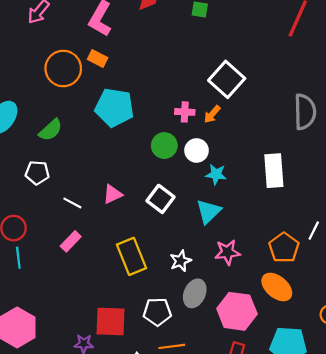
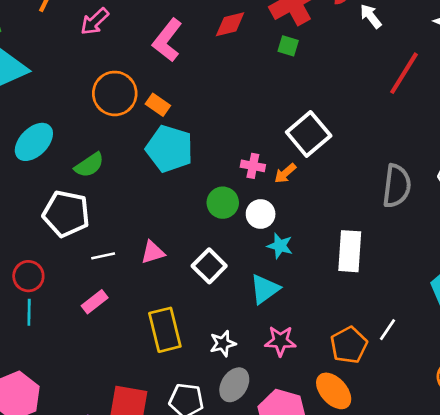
orange rectangle: (98, 58) -> (158, 105), moved
white pentagon: (37, 173) -> (66, 214), size x1.6
white line: (72, 203) -> (103, 256), turned -48

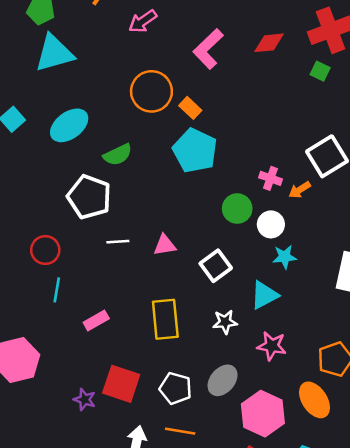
cyan star: (280, 246) -> (285, 257), turned -30
pink rectangle: (95, 302) -> (96, 320), moved
cyan line: (29, 312) -> (57, 290), moved
white star: (223, 343) -> (225, 322), moved

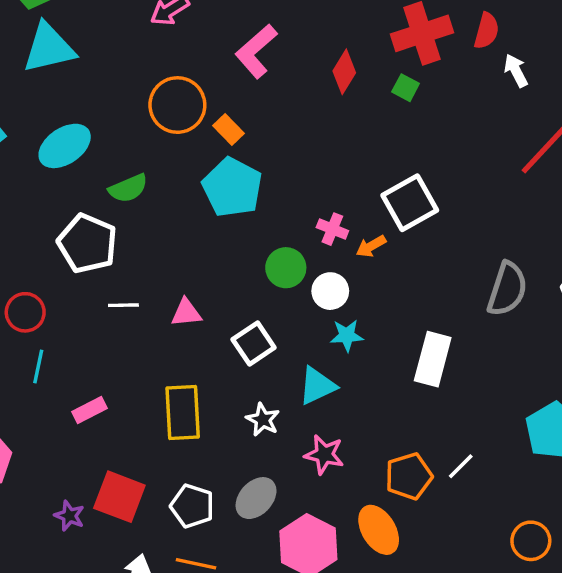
red diamond: (269, 43) -> (344, 72), moved, turned -56
white star: (225, 322) -> (263, 420), turned 30

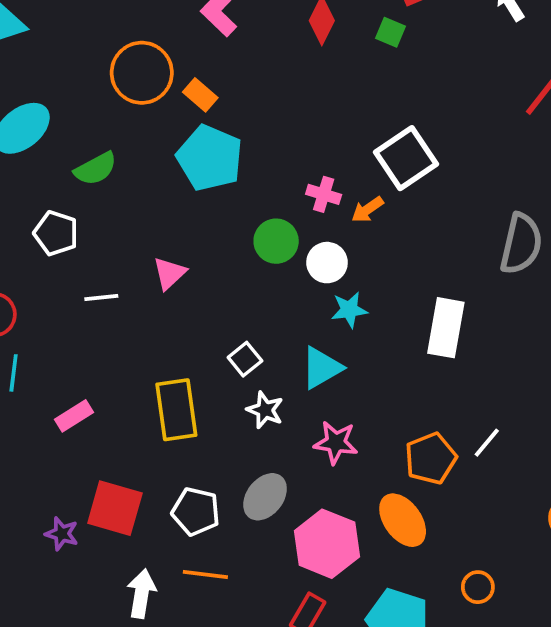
white pentagon: (87, 243) -> (56, 233), size x0.7
pink triangle: (186, 313) -> (169, 273), moved, turned -32
white square: (254, 343) -> (245, 359), moved, size x0.7

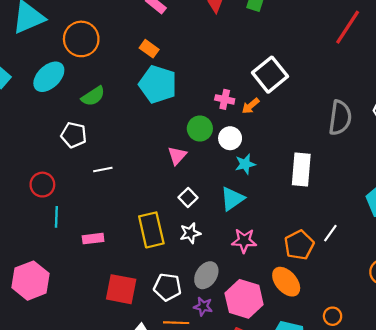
orange circle: (142, 73) -> (81, 39), moved
pink triangle: (169, 273) -> (177, 155), moved
white star: (265, 410) -> (190, 233), moved, turned -30
pink rectangle: (74, 416) -> (93, 239), turned 30
purple star: (62, 534) -> (203, 306), moved

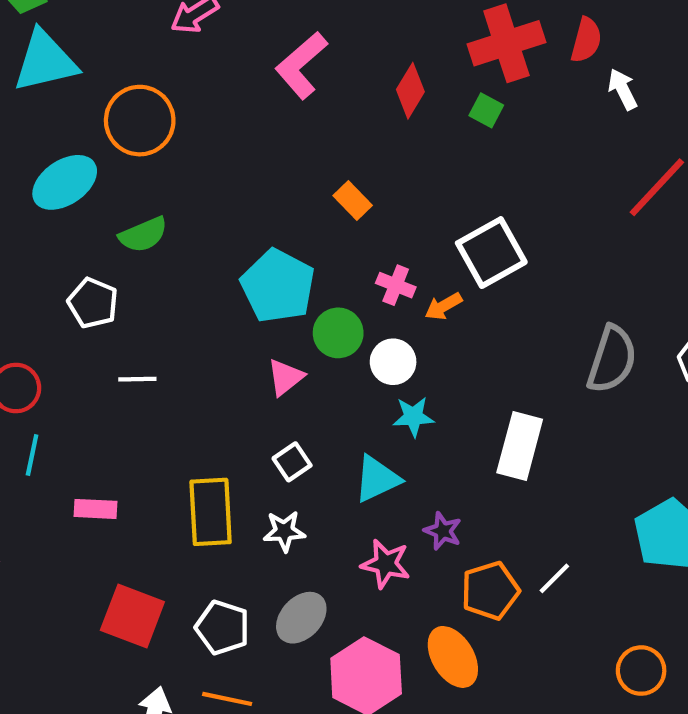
orange rectangle: (149, 49) -> (353, 201), moved
cyan pentagon: (158, 84) -> (278, 286), moved
purple star: (203, 306) -> (443, 531), moved

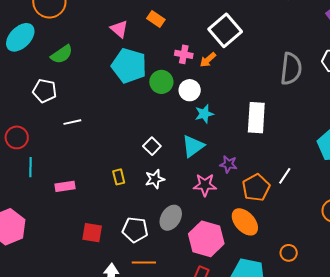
pink triangle: (285, 377) -> (119, 29), moved, turned -30
yellow rectangle: (211, 512) -> (119, 177), size x0.5
red square: (132, 616) -> (92, 233), size x0.7

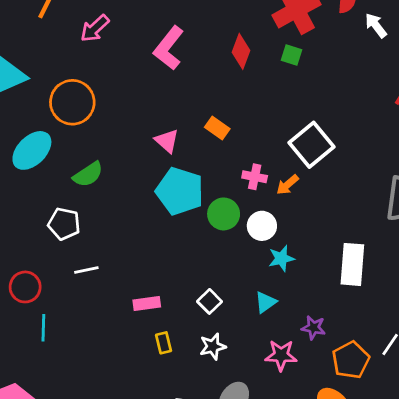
white line: (72, 122) -> (86, 270), moved
cyan triangle: (193, 146) -> (265, 302), size x0.7
pink rectangle: (65, 186) -> (147, 303), moved

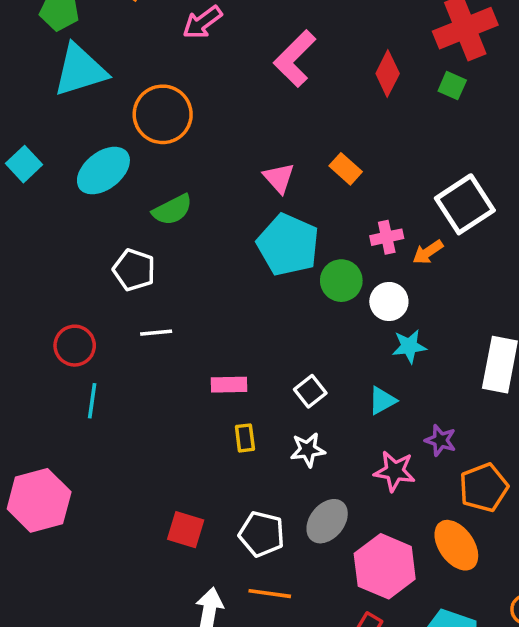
pink cross: (255, 177) -> (387, 237), turned -30

